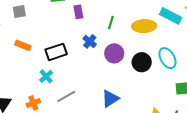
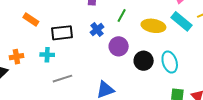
cyan cross: (46, 76) -> (47, 55), turned 32
orange cross: (33, 103) -> (16, 57), moved

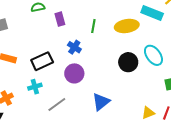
purple circle: (119, 46) -> (74, 73), moved

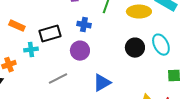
blue cross: (74, 47) -> (84, 25), turned -32
cyan cross: (35, 87) -> (31, 50), moved

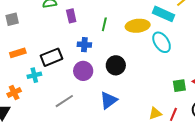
orange rectangle: (17, 26) -> (18, 53), turned -35
cyan ellipse: (161, 45) -> (162, 42), moved
black circle: (135, 48) -> (116, 65), moved

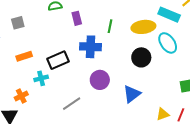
blue cross: (84, 45) -> (91, 47), size x1.5
black circle: (116, 65) -> (141, 57), moved
purple circle: (83, 71) -> (100, 80), moved
blue triangle: (109, 100) -> (132, 94), moved

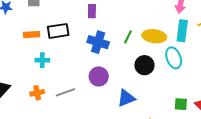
cyan rectangle: (169, 15) -> (182, 31), turned 60
green line: (110, 26) -> (128, 37), moved
black rectangle: (58, 60) -> (58, 31), moved
orange cross: (21, 96) -> (37, 93), moved

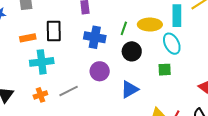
black rectangle: (58, 31) -> (54, 31), turned -75
cyan cross: (42, 60) -> (42, 62), size x1.6
black circle: (144, 65) -> (132, 51), moved
green square: (181, 104) -> (165, 70), moved

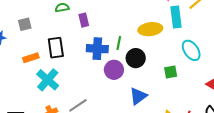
green line: (124, 28) -> (119, 43), moved
cyan ellipse: (172, 44) -> (191, 50), moved
cyan cross: (42, 62) -> (48, 80), turned -35
purple circle: (100, 71) -> (114, 70), moved

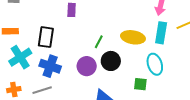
black rectangle: (56, 48) -> (46, 37), moved
blue cross: (97, 49) -> (50, 66), moved
cyan ellipse: (191, 50) -> (155, 64), moved

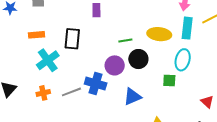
green line: (99, 42) -> (125, 40), turned 56
cyan ellipse: (155, 64) -> (183, 60), turned 35
blue cross: (50, 66) -> (96, 84), moved

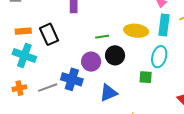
orange rectangle: (36, 35) -> (23, 31), moved
black rectangle: (72, 39) -> (49, 34), turned -30
cyan cross: (48, 60) -> (24, 55), turned -35

